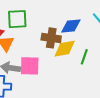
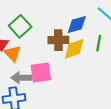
green square: (17, 19) -> (20, 26), turned -30
green line: (84, 57) -> (99, 43), moved

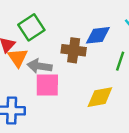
yellow diamond: (74, 49) -> (100, 97), moved
gray arrow: (21, 78) -> (40, 66), moved

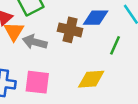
pink square: (47, 85) -> (37, 82), moved

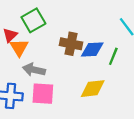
blue diamond: (96, 18) -> (92, 49), moved
gray arrow: (35, 42) -> (34, 70), moved

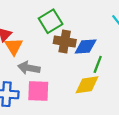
green square: (33, 20) -> (51, 21), moved
green line: (113, 56) -> (98, 64), moved

